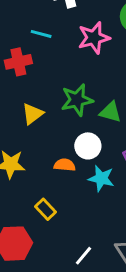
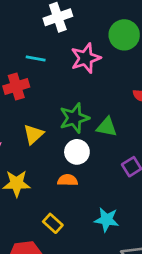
white circle: (88, 146) -> (77, 152), moved
cyan star: (101, 178) -> (107, 220), moved

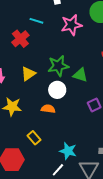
red cross: (16, 86) -> (20, 39), turned -30
cyan star: (107, 220) -> (68, 151), moved

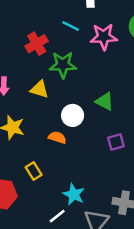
cyan line: (36, 21) -> (71, 26), moved
green star: (58, 66) -> (63, 65), moved
yellow triangle: (28, 74) -> (39, 89), turned 42

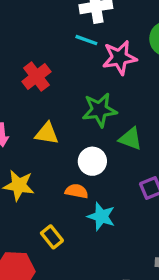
cyan line: (71, 26) -> (86, 40), moved
green star: (63, 65) -> (99, 110), moved
cyan star: (74, 194) -> (101, 216), moved

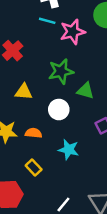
orange semicircle: (77, 191) -> (33, 133), moved

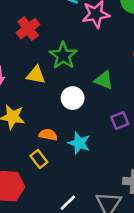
green star: (61, 71) -> (63, 56), moved, turned -30
orange semicircle: (33, 133) -> (48, 135), moved

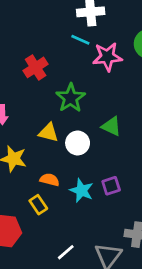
yellow triangle: (36, 75) -> (48, 133), moved
purple square: (120, 120) -> (111, 186), moved

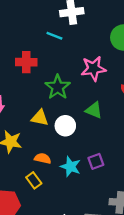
cyan line: (80, 40) -> (54, 36), moved
pink star: (107, 57) -> (94, 68), moved
red cross: (36, 67) -> (26, 62), turned 36

